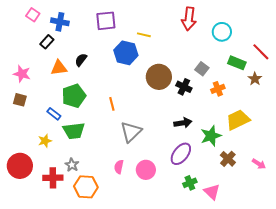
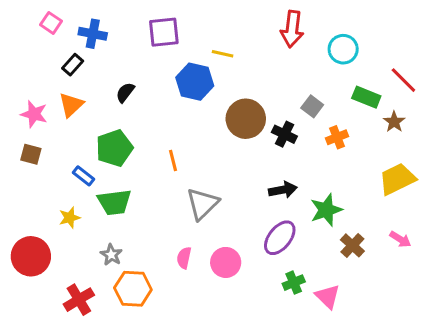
orange triangle: (59, 68) -> (71, 105), moved, turned -36
yellow trapezoid: (238, 120) -> (397, 179), moved
pink arrow: (259, 164) -> (400, 239), moved
red cross: (53, 178) -> (79, 300), moved, turned -30

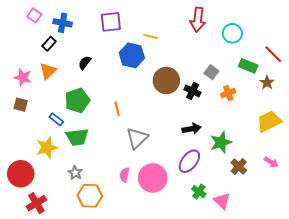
yellow star: (70, 218) -> (47, 148), size x1.5
pink circle: (226, 262) -> (153, 178), size x1.4
green cross: (294, 283) -> (199, 192), turned -32
red cross: (79, 300) -> (36, 203), moved

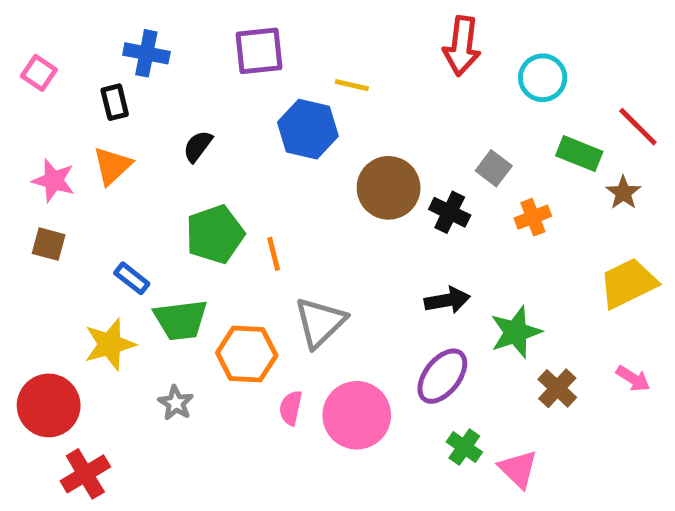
pink square: (34, 16) -> (39, 73), moved
black rectangle: (49, 44) -> (115, 102), turned -56
green pentagon: (77, 100) -> (215, 234), moved
orange hexagon: (90, 196) -> (247, 354), moved

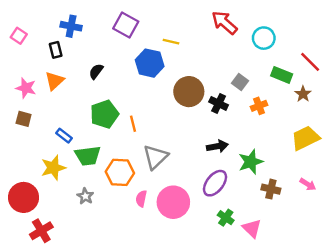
red arrow: (462, 46) -> (224, 23), turned 124
purple square: (259, 51) -> (126, 25), turned 35
brown cross: (557, 388) -> (271, 189), turned -30

